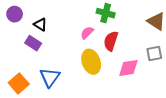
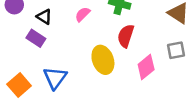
pink semicircle: (87, 33) -> (83, 14), moved
pink diamond: (128, 68) -> (146, 67), turned -30

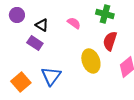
pink semicircle: (83, 14) -> (74, 23), turned 80

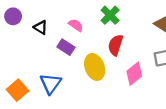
green cross: (105, 14) -> (110, 15), turned 30
purple rectangle: (35, 43) -> (66, 47), moved

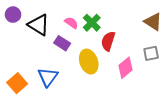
green cross: (110, 15) -> (92, 23), moved
black triangle: (41, 27) -> (39, 25), size x1.6

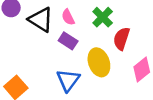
pink semicircle: (71, 23) -> (68, 17), moved, turned -152
blue triangle: (48, 77) -> (68, 80), moved

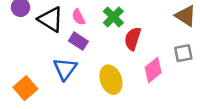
yellow ellipse: (99, 62) -> (111, 80), moved
blue triangle: (68, 80) -> (65, 69), moved

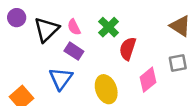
black triangle: (51, 19) -> (46, 30), turned 44

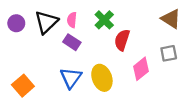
purple circle: (17, 18) -> (16, 23), moved
pink semicircle: (74, 27) -> (72, 20), turned 32
blue triangle: (61, 78) -> (71, 78), moved

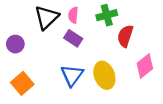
green cross: (104, 20) -> (107, 15), turned 30
purple circle: (16, 23) -> (15, 44), moved

